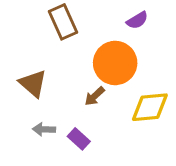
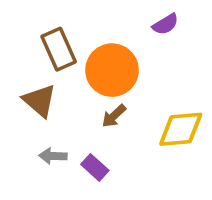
brown rectangle: (63, 22) -> (59, 49), moved
orange circle: (115, 63) -> (112, 70), moved

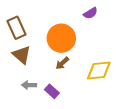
brown rectangle: (59, 49) -> (16, 28), moved

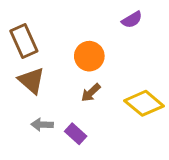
orange circle: (61, 38) -> (89, 56), size x0.7
yellow diamond: (99, 70) -> (144, 103), turned 45

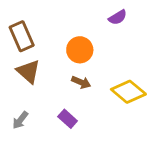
brown arrow: (91, 93) -> (81, 82), turned -114
gray arrow: (42, 125) -> (20, 120), moved, turned -54

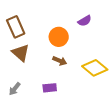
purple semicircle: (118, 17) -> (85, 21), moved
purple rectangle: (68, 119) -> (50, 88), turned -48

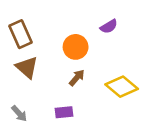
brown arrow: (60, 61) -> (77, 78), turned -72
gray arrow: (15, 89) -> (19, 114), turned -80

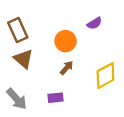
yellow diamond: (122, 87) -> (105, 76), turned -68
gray arrow: (19, 114) -> (17, 99), size x1.5

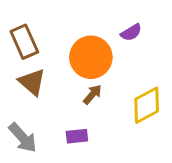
orange circle: (66, 41) -> (91, 57), size x1.4

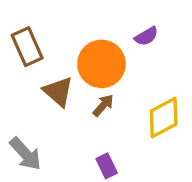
brown triangle: (32, 82) -> (58, 92), moved
purple rectangle: (77, 136) -> (107, 166), moved, turned 70

